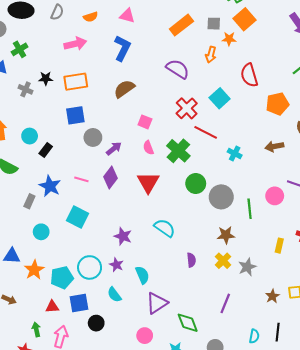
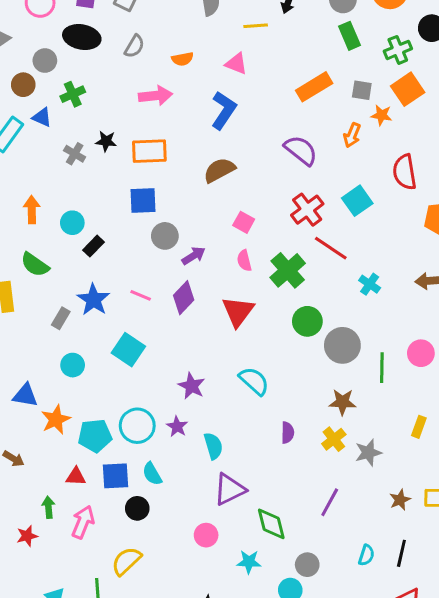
cyan semicircle: (114, 295) -> (152, 474), moved

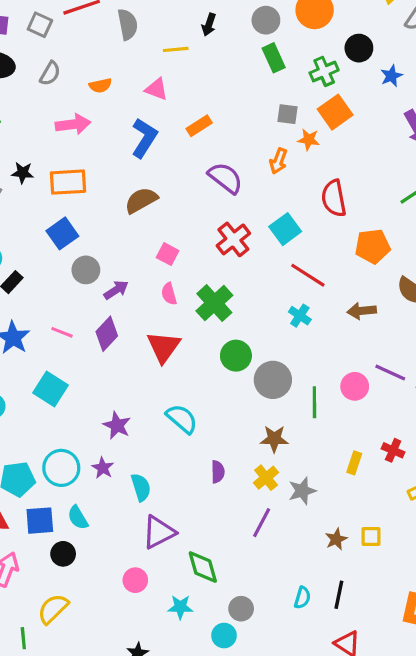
orange rectangle: (314, 87) -> (199, 126), moved, size x0.7
blue square: (143, 200) -> (62, 233), turned -32
red line: (331, 248) -> (308, 275), moved
purple line: (330, 502) -> (262, 523), moved

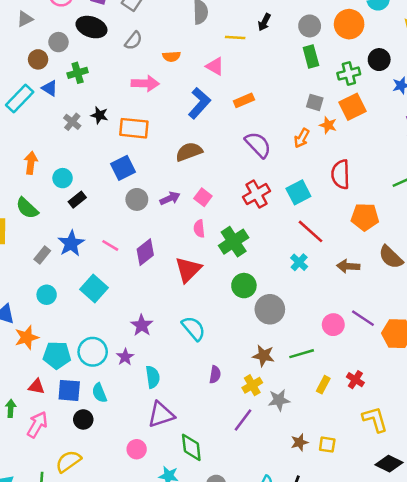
purple arrow: (116, 290) -> (170, 198), moved
green line: (314, 402) -> (302, 354), moved, turned 65

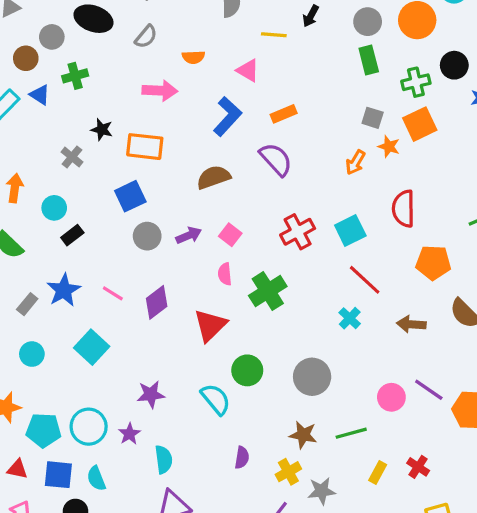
gray cross: (72, 122) -> (72, 157), moved
purple semicircle: (258, 145) -> (276, 159), moved
green circle: (244, 286) -> (247, 370), moved
purple star: (142, 325) -> (151, 394), turned 30

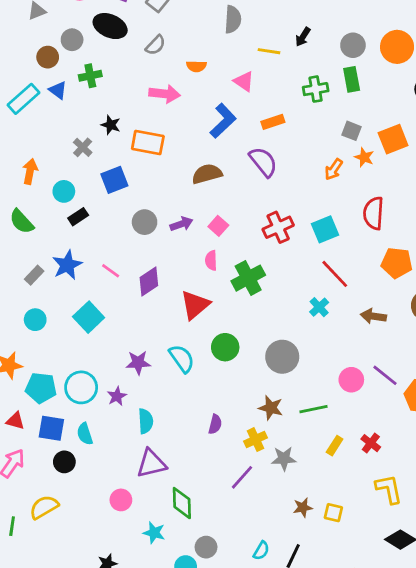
green cross: (416, 82) -> (316, 89), moved
blue square: (130, 196) -> (114, 180), moved
cyan semicircle: (216, 399) -> (182, 359), moved

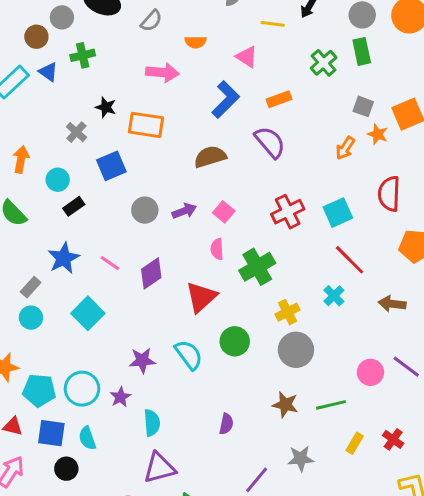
green cross: (316, 89) -> (324, 63), turned -30
gray rectangle: (34, 275) -> (31, 287), moved
yellow cross: (255, 440) -> (287, 312), moved

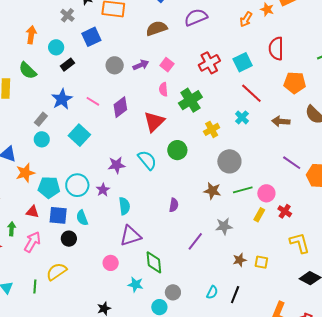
purple semicircle: (270, 142) -> (196, 17), turned -70
gray circle: (296, 350) -> (229, 161), moved
pink circle: (370, 372) -> (266, 193), moved

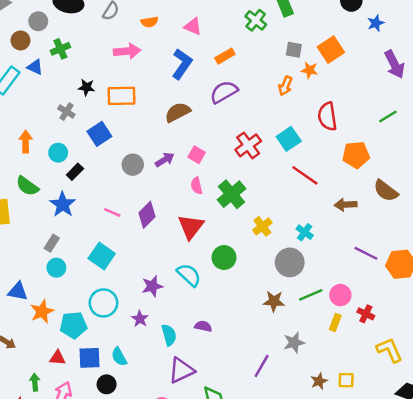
blue star: (62, 99) -> (63, 204), moved
cyan cross: (242, 117) -> (305, 232), moved
cyan circle: (77, 185) -> (103, 303), moved
purple semicircle: (174, 205) -> (203, 326), moved, turned -80

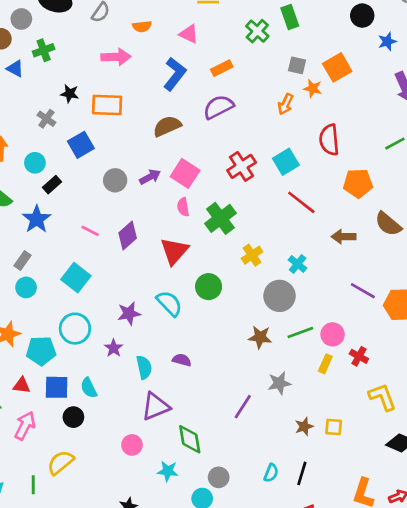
pink square: (197, 155) -> (185, 173), size x1.5

